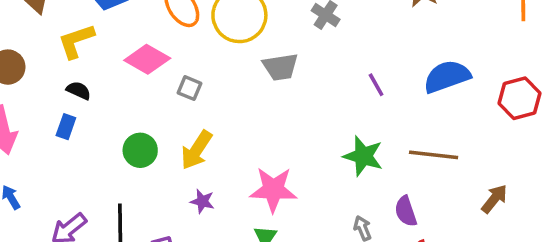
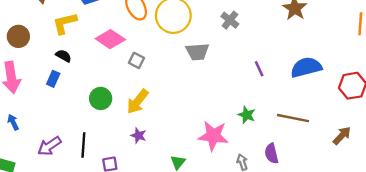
green star: (363, 156) -> (247, 115), size x0.7
pink star: (273, 190) -> (213, 136), moved
brown arrow: (494, 199) -> (342, 136), moved

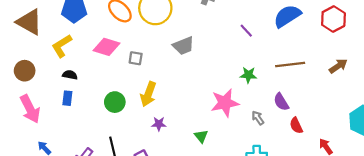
gray trapezoid: (197, 52) -> (184, 46), moved
brown arrow: (342, 136) -> (338, 66), turned 30

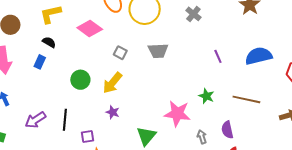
gray square: (136, 58) -> (120, 53), moved
green triangle: (201, 136) -> (146, 136), size x1.5

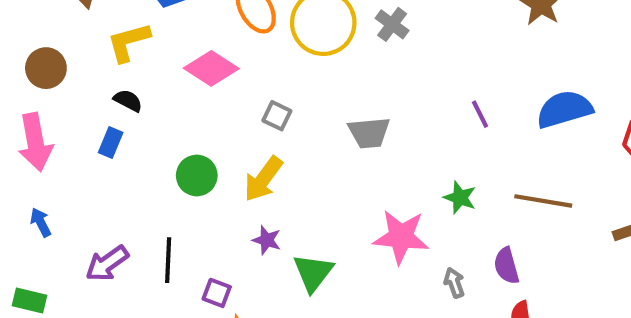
gray cross: (193, 14) -> (392, 24), moved
gray trapezoid: (158, 51) -> (369, 133), moved
green triangle: (146, 136) -> (313, 273), moved
purple square: (87, 137) -> (217, 293), turned 32

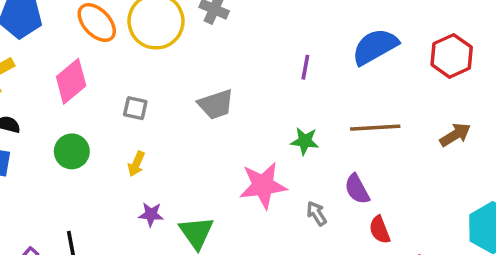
pink diamond: (211, 68) -> (71, 81), turned -60
purple line: (480, 114) -> (305, 67), turned 50
green circle: (197, 175) -> (72, 151), moved
yellow arrow: (263, 179) -> (136, 164), size x0.6

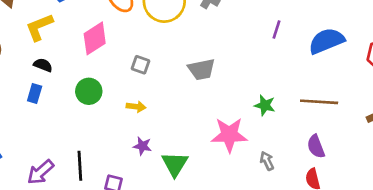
purple line: (305, 67) -> (276, 30), moved
yellow arrow: (136, 164) -> (136, 107), turned -114
purple semicircle: (357, 189) -> (316, 147), moved

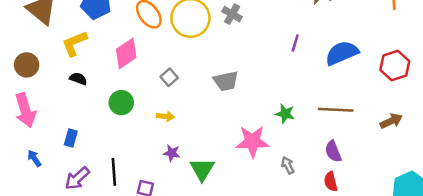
gray square: (141, 65) -> (169, 77), turned 30
blue rectangle: (35, 93) -> (71, 138), moved

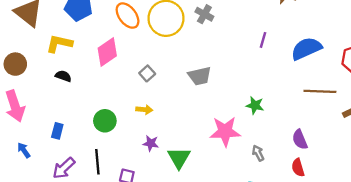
yellow L-shape: (74, 43) -> (59, 44), turned 36
green circle: (121, 103) -> (105, 121), moved
brown line: (336, 110) -> (320, 91), moved

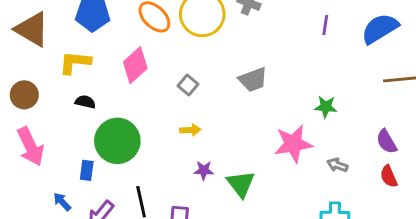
green circle: (105, 121) -> (117, 141), moved, size x1.6
blue arrow: (24, 150) -> (62, 202), moved
gray arrow: (258, 153) -> (337, 165), turned -35

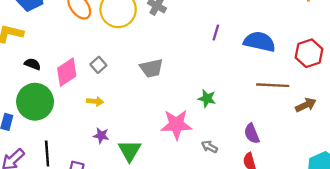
blue semicircle: (380, 29) -> (260, 42), turned 36
pink diamond: (135, 65) -> (67, 72), moved
black semicircle: (85, 102) -> (32, 64), moved

